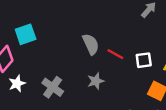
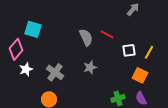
cyan square: (26, 34) -> (33, 29), turned 36
red line: (115, 54) -> (107, 34), moved

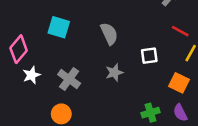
cyan square: (33, 29) -> (59, 27), moved
red line: (107, 34) -> (180, 31), moved
white square: (129, 50) -> (149, 56), moved

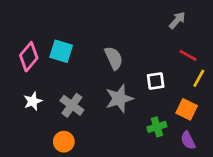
pink diamond: (19, 49) -> (29, 57), moved
gray star: (114, 73) -> (119, 99), size x1.5
green cross: (151, 113) -> (157, 127), moved

